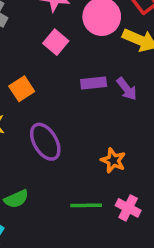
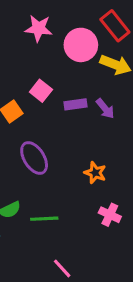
pink square: (56, 42) -> (41, 91), moved
green line: (86, 205) -> (44, 219), moved

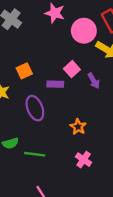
pink square: (41, 91) -> (72, 69), moved
purple rectangle: (75, 104) -> (55, 84), moved

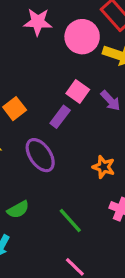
purple rectangle: (55, 84) -> (60, 117), turned -42
green line: (35, 154) -> (70, 221), moved, turned 54

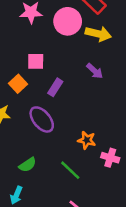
pink square: (78, 92) -> (36, 61), moved, turned -30
orange star: (104, 167) -> (87, 140), moved

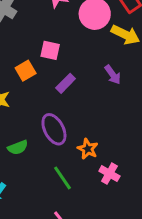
purple ellipse: (42, 119) -> (54, 129), moved
green semicircle: (28, 165) -> (18, 147), moved

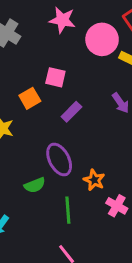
green semicircle: (18, 147) -> (35, 185), moved
green line: (63, 178) -> (68, 210), turned 30

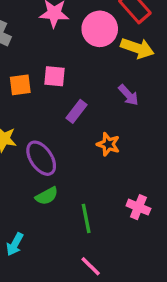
orange square: (30, 98) -> (20, 85), moved, turned 30
purple ellipse: (59, 159) -> (41, 158), moved
orange star: (94, 180) -> (108, 144), moved

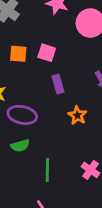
purple rectangle: (76, 111) -> (58, 84), turned -66
purple ellipse: (41, 158) -> (22, 115), turned -56

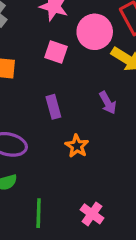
pink square: (47, 53) -> (56, 52), moved

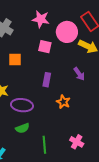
purple rectangle: (53, 107) -> (47, 80), turned 32

